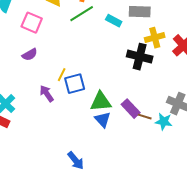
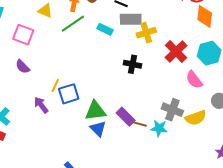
yellow cross: (155, 38) -> (146, 33), moved
purple semicircle: (30, 55) -> (23, 67), turned 77
black cross: (140, 57) -> (133, 64), size x0.7

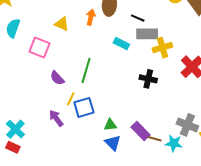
green line: (73, 24) -> (86, 70), moved, turned -40
purple semicircle: (23, 67) -> (57, 78), moved
green triangle: (95, 111) -> (110, 125), size x0.6

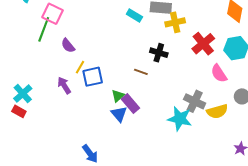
green line: (86, 70) -> (44, 29), moved
green triangle: (110, 125) -> (118, 96), turned -40
purple rectangle: (141, 131) -> (130, 103), moved
brown line: (155, 139) -> (141, 72), moved
cyan star: (174, 143) -> (180, 119), size x1.4

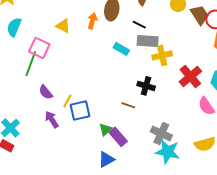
purple semicircle: (68, 46) -> (46, 92), moved
gray cross: (195, 101) -> (161, 133), moved
blue triangle: (119, 114) -> (106, 159), moved, turned 42

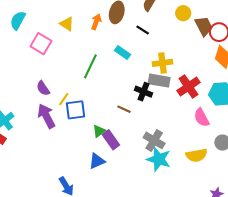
gray rectangle: (148, 41) -> (159, 81), moved
green line: (31, 64) -> (90, 66), moved
purple arrow: (52, 119) -> (46, 116), size x1.4

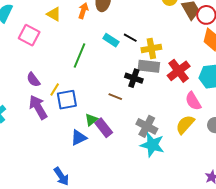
black line: (143, 30) -> (130, 38), moved
yellow semicircle: (197, 155) -> (185, 125), moved, turned 145
blue triangle: (97, 161) -> (79, 138), moved

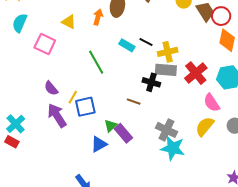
green line: (80, 55) -> (96, 62), turned -50

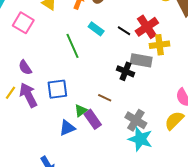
cyan rectangle: (127, 45) -> (96, 29), moved
yellow cross: (168, 52) -> (159, 45), moved
red cross: (196, 73) -> (147, 27), moved
yellow line: (73, 97) -> (10, 93), moved
brown line: (134, 102) -> (105, 98), moved

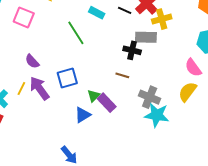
brown line: (105, 98) -> (122, 75), moved

